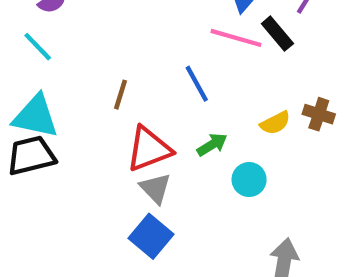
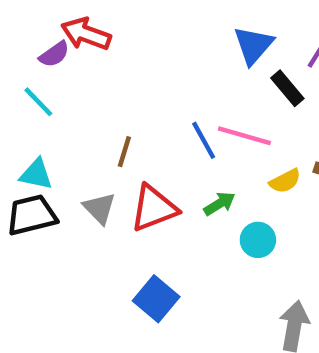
pink line: (236, 38) -> (244, 136), moved
cyan triangle: (36, 116) -> (36, 174), size x0.7
gray triangle: (155, 188) -> (100, 208), moved

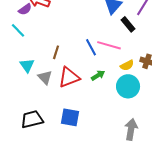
cyan triangle: (36, 174) -> (27, 65), moved, turned 42
black trapezoid: (32, 215) -> (32, 119), moved
cyan circle: (258, 240) -> (128, 86), moved, size x1.5
blue square: (156, 299) -> (70, 117), turned -30

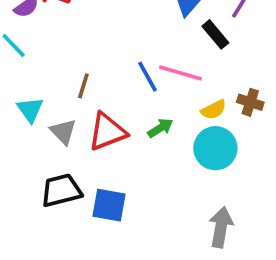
black trapezoid: (32, 119) -> (61, 190), moved

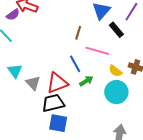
blue line: (148, 77) -> (75, 64), moved
brown line: (83, 86) -> (78, 33), moved
yellow semicircle: (214, 110) -> (115, 71), turned 64
black trapezoid: (61, 190) -> (53, 103), moved

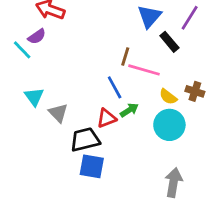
purple semicircle: (13, 15) -> (37, 36), moved
brown line: (78, 33) -> (125, 57), moved
red triangle: (57, 83) -> (106, 118), moved, size x0.7

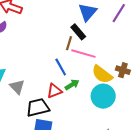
black rectangle: (169, 42) -> (78, 32), moved
yellow semicircle: (168, 97) -> (102, 74), size x1.5

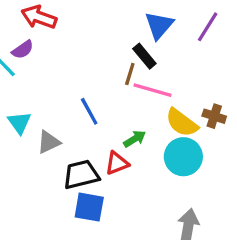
blue line: (61, 67) -> (89, 111), moved
gray triangle: (17, 87) -> (49, 142), turned 49
red triangle: (54, 91) -> (117, 163), moved

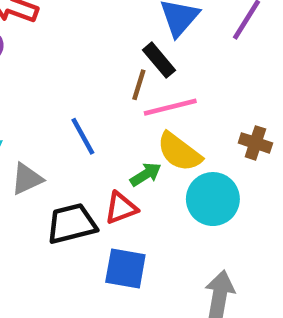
pink line: (153, 90) -> (170, 107), turned -30
yellow semicircle: (182, 123) -> (179, 152), moved
blue square: (89, 207) -> (125, 269), moved

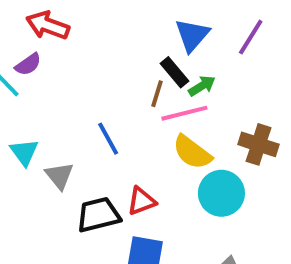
brown cross: (255, 143) -> (259, 144), size x1.4
green arrow: (146, 174) -> (202, 86), moved
gray triangle: (27, 179) -> (59, 176), turned -44

